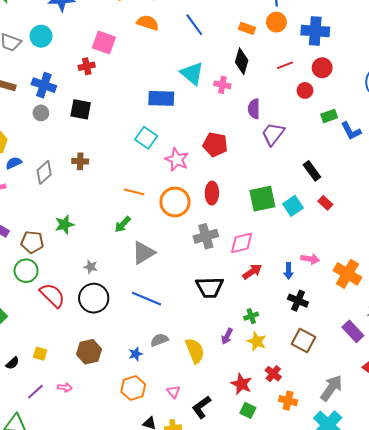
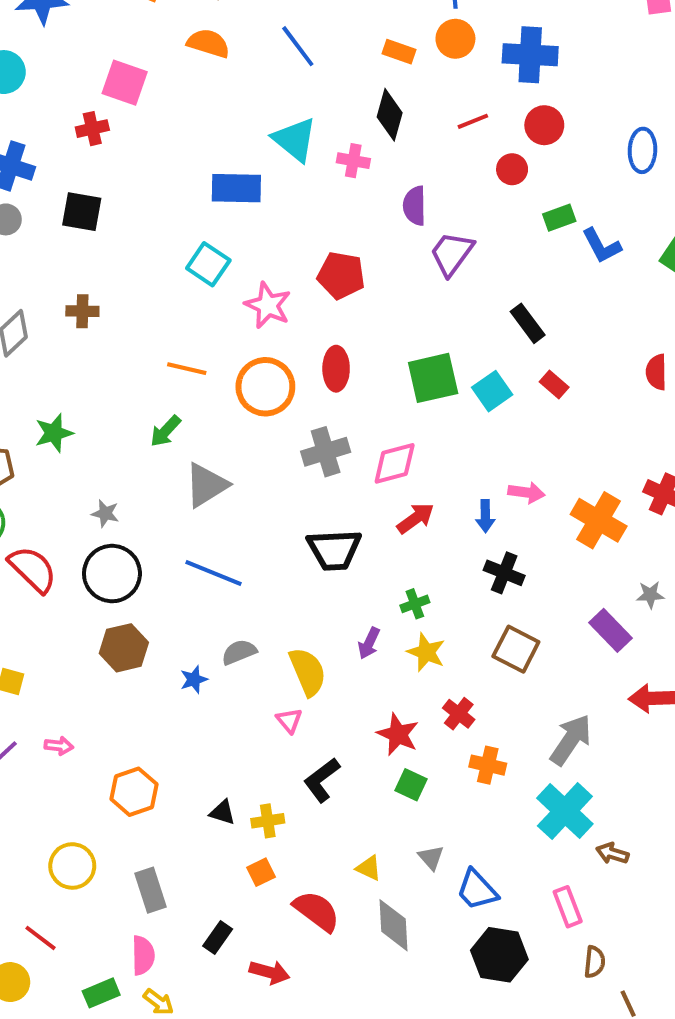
brown hexagon: (89, 352) -> (124, 648), moved
orange hexagon: (133, 388) -> (134, 792), moved
pink triangle: (173, 392) -> (289, 720), moved

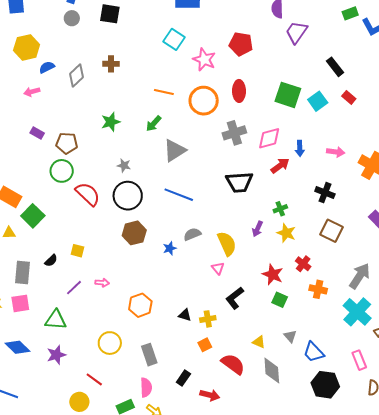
green square: (433, 378) -> (288, 95), turned 32
green star: (54, 433) -> (111, 122), moved
blue arrow: (485, 516) -> (300, 148), moved

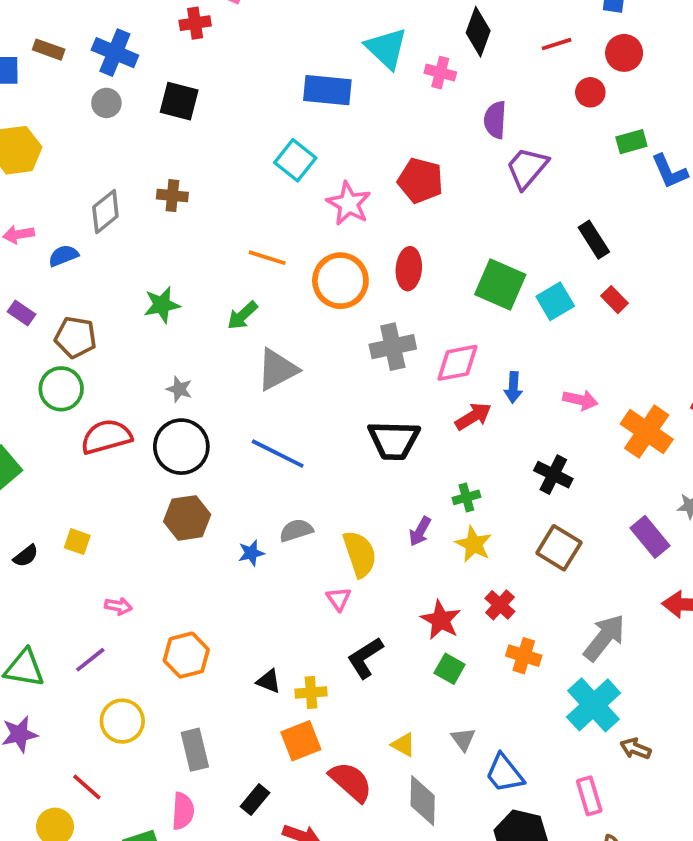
blue semicircle: (47, 67) -> (63, 256), moved
red semicircle: (88, 194) -> (106, 437), turned -64
purple line: (74, 288) -> (90, 660), moved
orange square: (205, 345) -> (301, 741), size x1.5

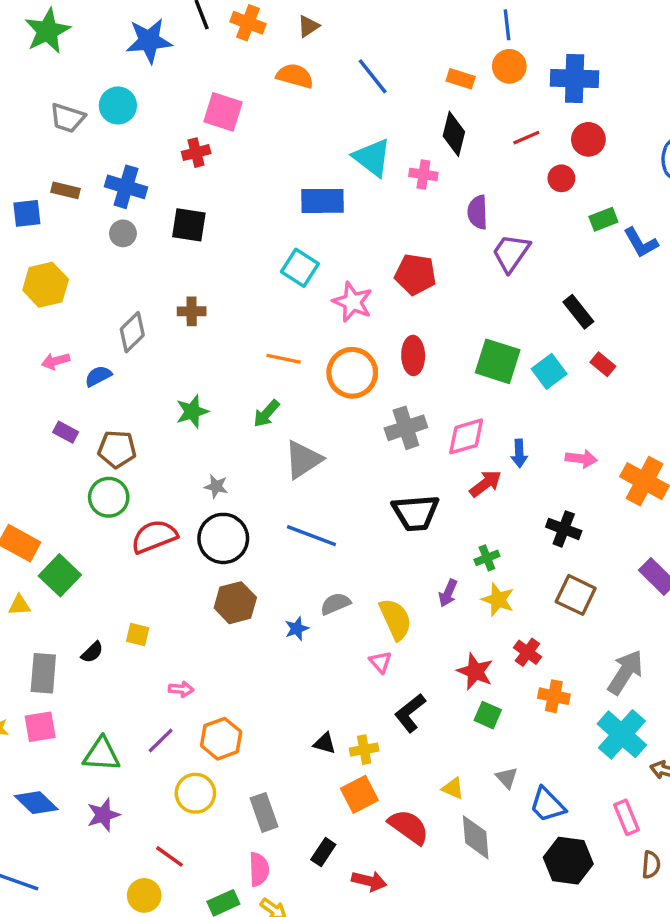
orange hexagon: (186, 655) -> (221, 739), moved

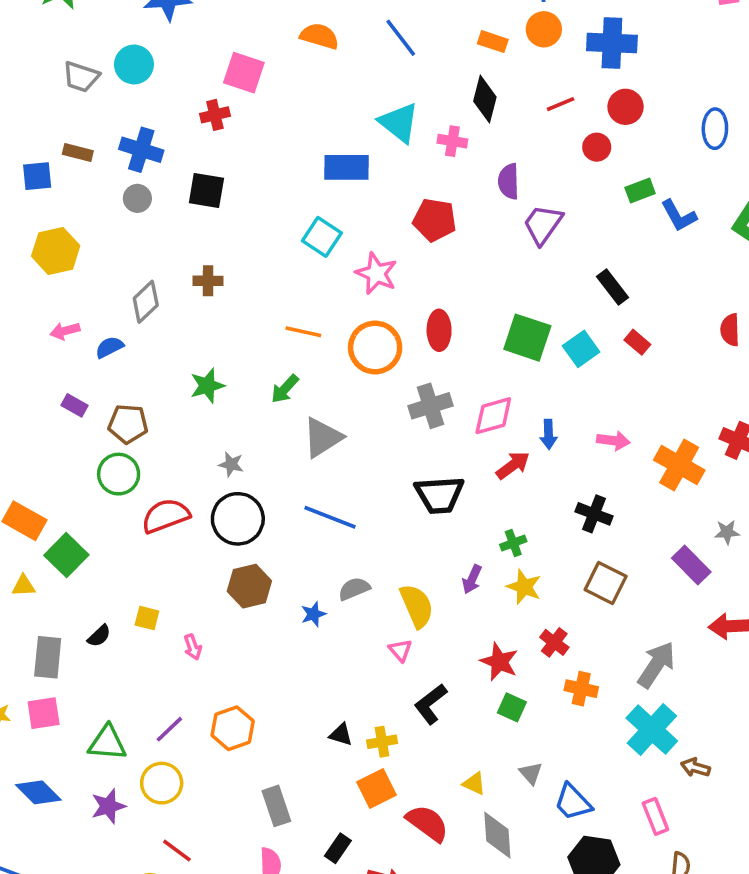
red pentagon: (415, 274) -> (435, 220), moved
pink arrow: (181, 689) -> (193, 647), moved, turned 65
yellow circle: (195, 793) -> (162, 783), moved

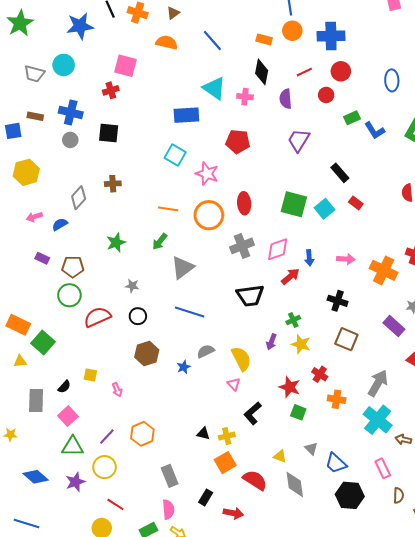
purple semicircle: (509, 181) -> (286, 99), moved
black circle: (238, 519) -> (138, 316), size x0.6
pink square: (44, 713) -> (68, 416), moved, turned -30

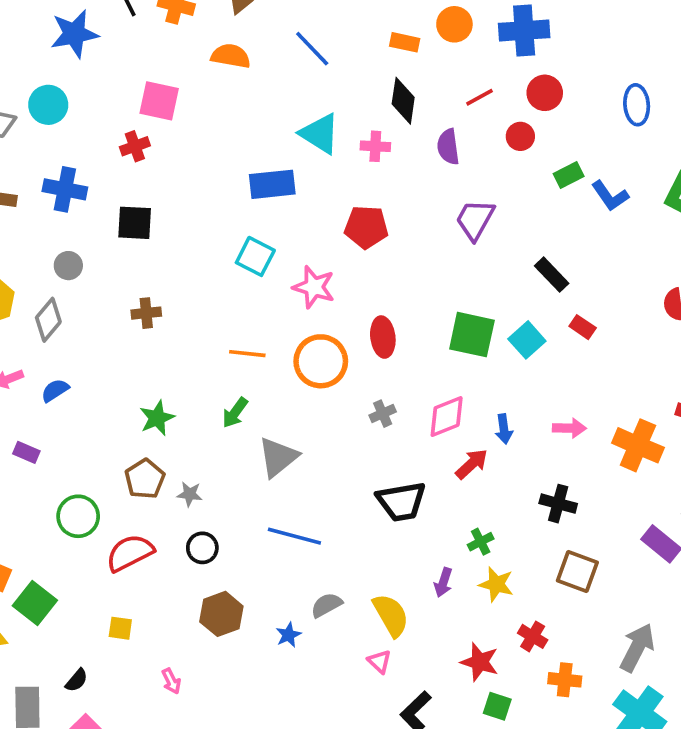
gray circle: (70, 140) -> (68, 266), moved
gray diamond: (79, 198) -> (48, 320), moved
gray cross: (242, 246) -> (383, 414), size x0.6
brown pentagon: (73, 267) -> (145, 479), moved, turned -30
yellow square: (90, 375) -> (120, 628), moved

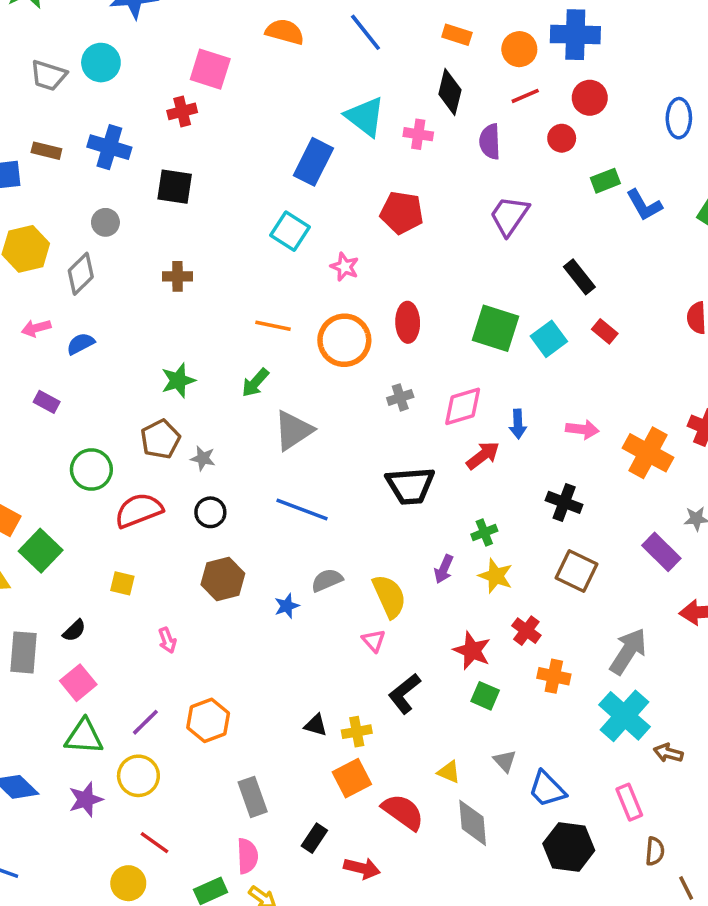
orange circle: (454, 24) -> (519, 49), moved
blue rectangle: (272, 184) -> (313, 162), turned -63
pink star: (314, 287) -> (345, 267), size x0.7

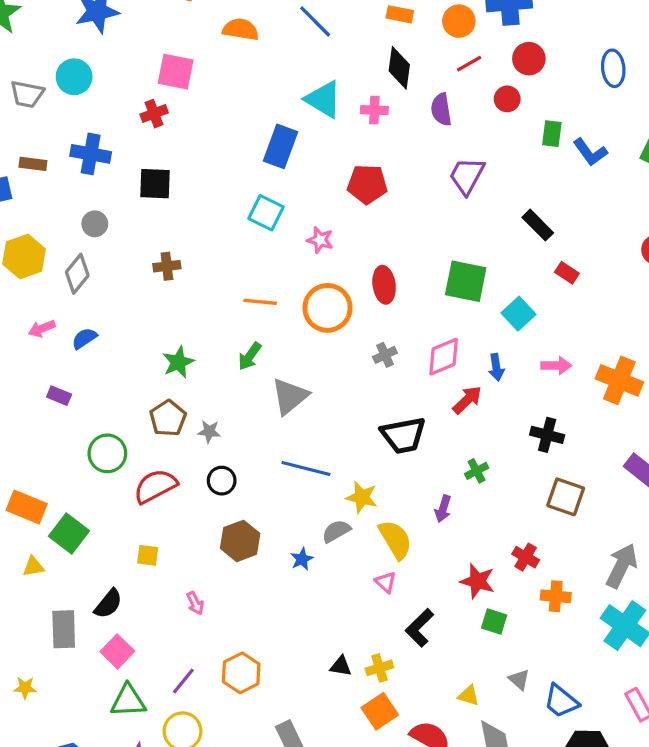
green rectangle: (605, 181) -> (552, 134), turned -55
cyan square: (549, 339) -> (519, 314), moved
yellow star: (496, 576) -> (362, 497), moved
black semicircle: (74, 631) -> (108, 604), size x1.4

